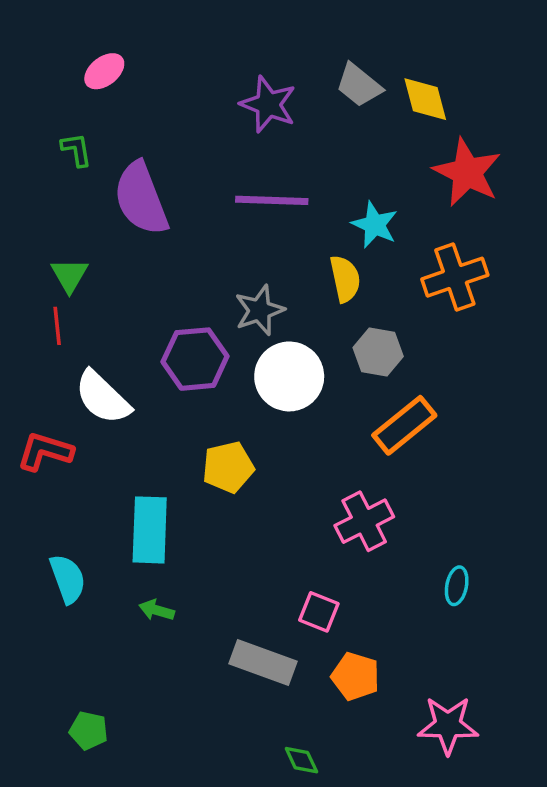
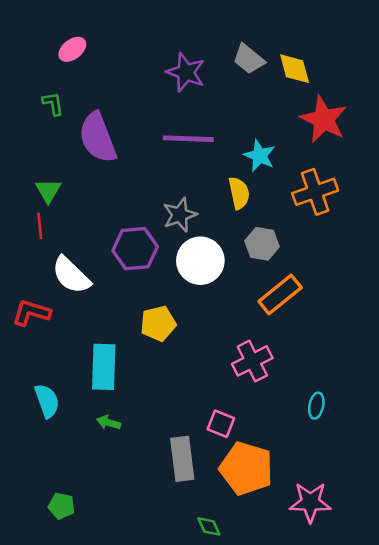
gray rectangle: (263, 663) -> (182, 459), turned 63
orange pentagon: (355, 676) -> (246, 468), size x1.6

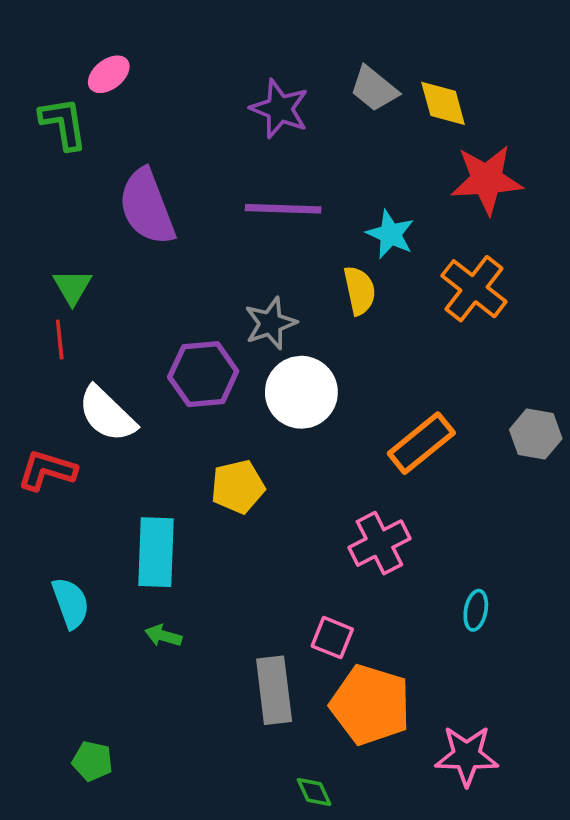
green L-shape: (53, 104) -> (63, 123), moved, size x1.5
red star: (324, 119) -> (487, 180), turned -30
orange cross: (315, 192) -> (474, 289), turned -33
gray hexagon: (262, 244) -> (536, 434), moved

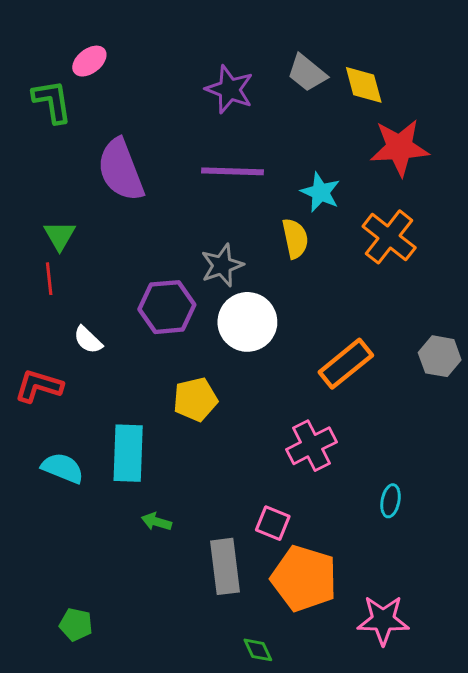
white semicircle: (107, 414) -> (88, 340), size x0.6
cyan semicircle: (71, 603) -> (63, 468), moved, turned -48
green arrow: (163, 636) -> (156, 522), moved

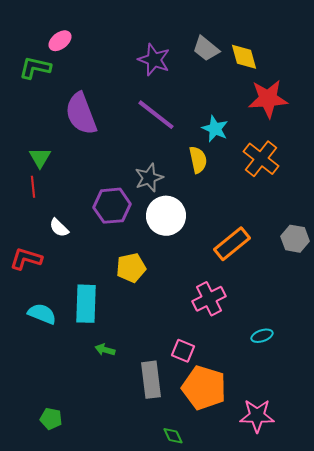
green L-shape: (52, 101) -> (35, 68), turned -68
purple line: (233, 171) -> (156, 115), turned 36
cyan ellipse: (391, 501) -> (262, 336), turned 60

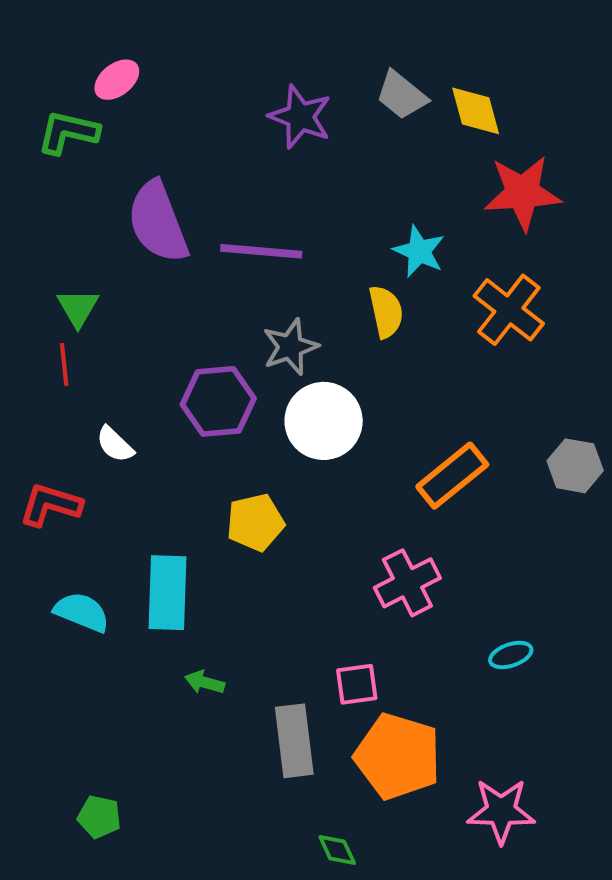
purple line: (156, 115) -> (261, 251), moved, turned -33
pink square: (183, 351) -> (357, 684), turned -30

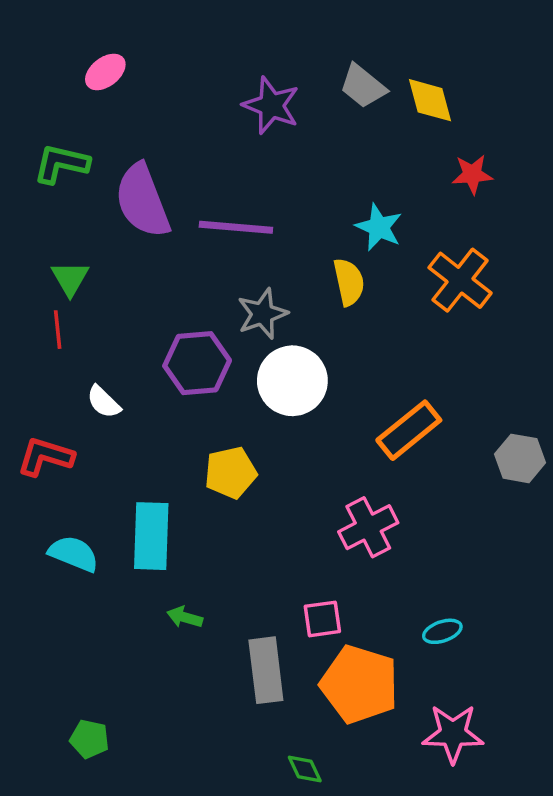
green L-shape: (68, 132) -> (61, 164), moved
red star: (522, 193) -> (472, 174), size x0.6
gray hexagon: (575, 466) -> (520, 458), moved
cyan ellipse: (511, 655) -> (442, 631), moved

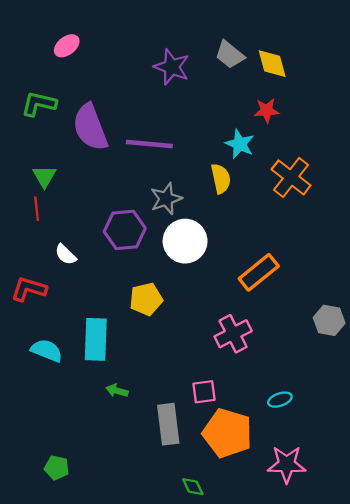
red star: (472, 174) -> (267, 110), moved
gray hexagon: (520, 458) -> (329, 320), moved

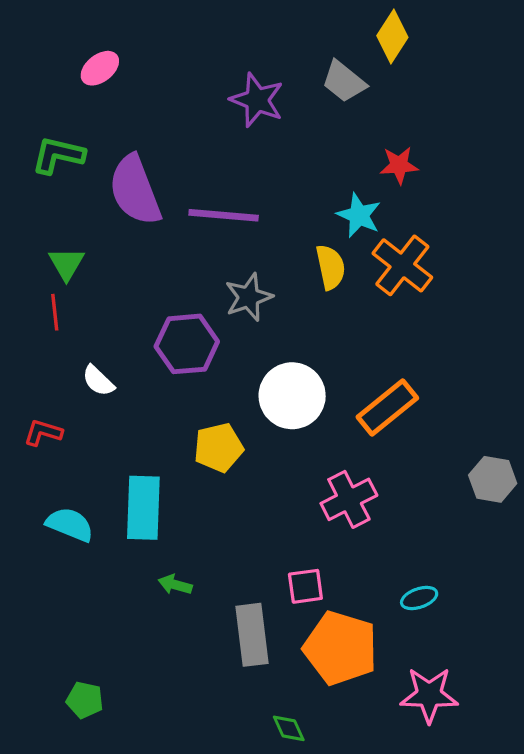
yellow diamond: (272, 64) -> (392, 36), moved, turned 48
orange cross: (291, 177) -> (402, 265), moved
white circle: (185, 241) -> (292, 396), moved
red L-shape: (29, 289) -> (43, 433), size x0.7

